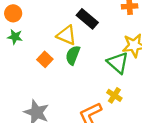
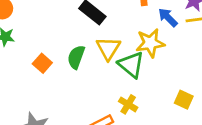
yellow triangle: (67, 35) -> (108, 48), moved, turned 40

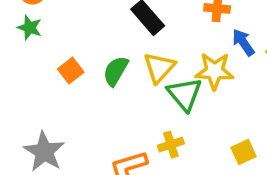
yellow square: (184, 100) -> (244, 152), turned 30
yellow cross: (128, 104) -> (171, 145), turned 30

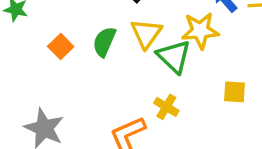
yellow cross: (171, 145) -> (166, 107), turned -35
yellow square: (244, 152) -> (234, 92), moved, turned 35

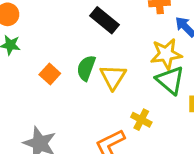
yellow triangle: (146, 33) -> (113, 77), moved
green triangle: (174, 56) -> (170, 80), moved

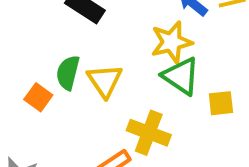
orange square: (50, 74) -> (38, 97), moved
yellow cross: (141, 120) -> (149, 133), size x1.5

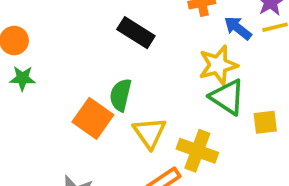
yellow triangle: (105, 81) -> (150, 133), moved
orange square: (38, 97) -> (93, 118), size x1.5

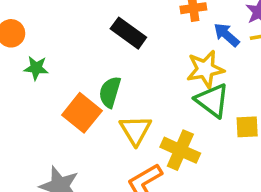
green star: (22, 78) -> (36, 68), moved

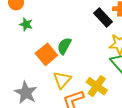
black rectangle: (128, 33) -> (103, 17), moved
yellow triangle: (135, 130) -> (62, 80), moved

